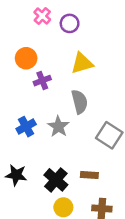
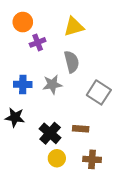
blue cross: (26, 127) -> (23, 84), turned 30
gray star: (58, 127) -> (52, 84), turned 30
black star: (16, 175) -> (15, 117), moved

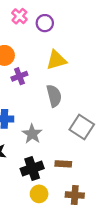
gray star: (52, 84) -> (32, 134), moved, turned -30
black cross: (50, 133) -> (32, 169), turned 30

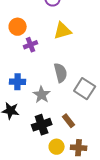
gray semicircle: (54, 96) -> (61, 73), moved
brown rectangle: (63, 164) -> (69, 121), turned 48
yellow circle: (39, 194) -> (57, 147), moved

